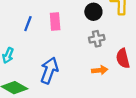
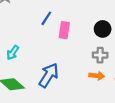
blue line: (28, 24) -> (46, 18), moved
orange arrow: (100, 70) -> (97, 76), moved

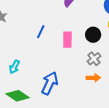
pink rectangle: (64, 30) -> (67, 40), moved
gray cross: (100, 55) -> (94, 59), turned -32

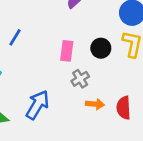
blue line: (41, 32) -> (15, 37), moved
gray cross: (94, 59) -> (80, 79), moved

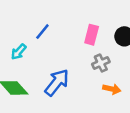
blue line: (15, 37) -> (42, 32), moved

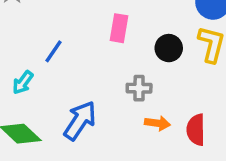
pink rectangle: (92, 35) -> (119, 28), moved
gray cross: (101, 63) -> (139, 88), turned 30

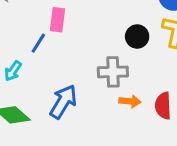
pink rectangle: (119, 28) -> (57, 20), moved
gray cross: (139, 88) -> (113, 72), size x1.4

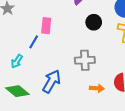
black circle: (137, 36) -> (94, 22), moved
orange arrow: (130, 101) -> (97, 88), moved

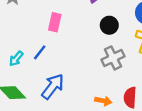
blue line: (34, 42) -> (40, 52), moved
gray cross: (85, 60) -> (113, 58), moved, turned -30

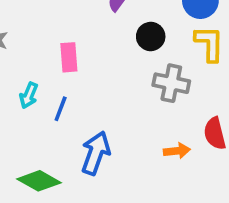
gray cross: (113, 58) -> (171, 83), turned -35
cyan arrow: (16, 59) -> (29, 95), moved

